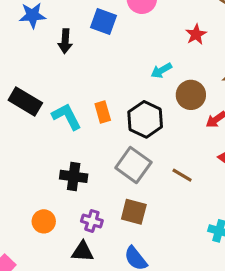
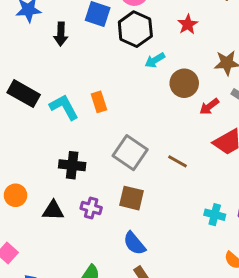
black hexagon: (145, 119) -> (135, 29), moved
orange circle: (44, 221) -> (16, 195), moved
black triangle: (83, 251) -> (53, 210), moved

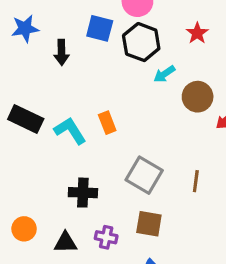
brown line: (178, 161) -> (196, 181), turned 72

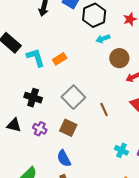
orange rectangle: (107, 123) -> (60, 59), turned 64
brown line: (196, 181) -> (104, 110), turned -48

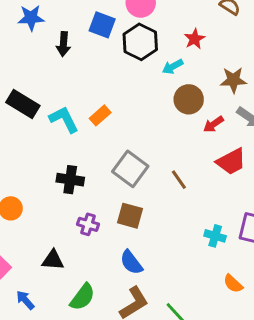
cyan arrow: (103, 39) -> (173, 67), moved
black triangle: (14, 125) -> (53, 260), moved

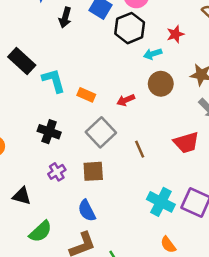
orange rectangle: (100, 115) -> (86, 95), moved, turned 54
red arrow: (214, 124) -> (126, 100), moved
brown square: (130, 216) -> (93, 171), turned -30
purple cross: (88, 224) -> (57, 172), turned 30
cyan cross: (215, 236) -> (161, 202), size x1.5

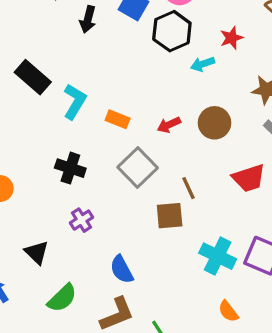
cyan L-shape: (54, 80) -> (75, 101), turned 48
brown circle: (161, 84) -> (214, 123), moved
brown square: (93, 171) -> (170, 216), moved
black triangle: (22, 196) -> (37, 252), turned 30

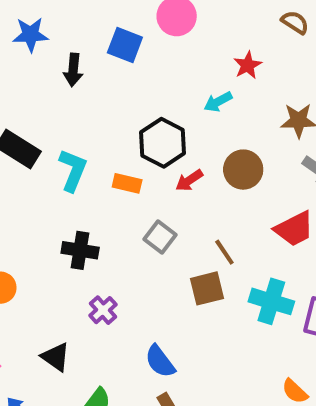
black hexagon: (172, 31) -> (163, 143), moved
gray square: (138, 167) -> (160, 237), size x0.7
cyan cross: (218, 256) -> (271, 301), moved

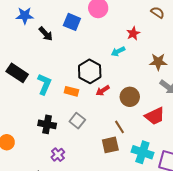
black arrow: (73, 70) -> (46, 34), turned -49
brown circle: (243, 170) -> (130, 97), moved
gray square: (160, 237) -> (77, 121), moved

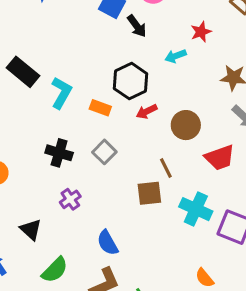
black arrow: (46, 34) -> (137, 26), moved

